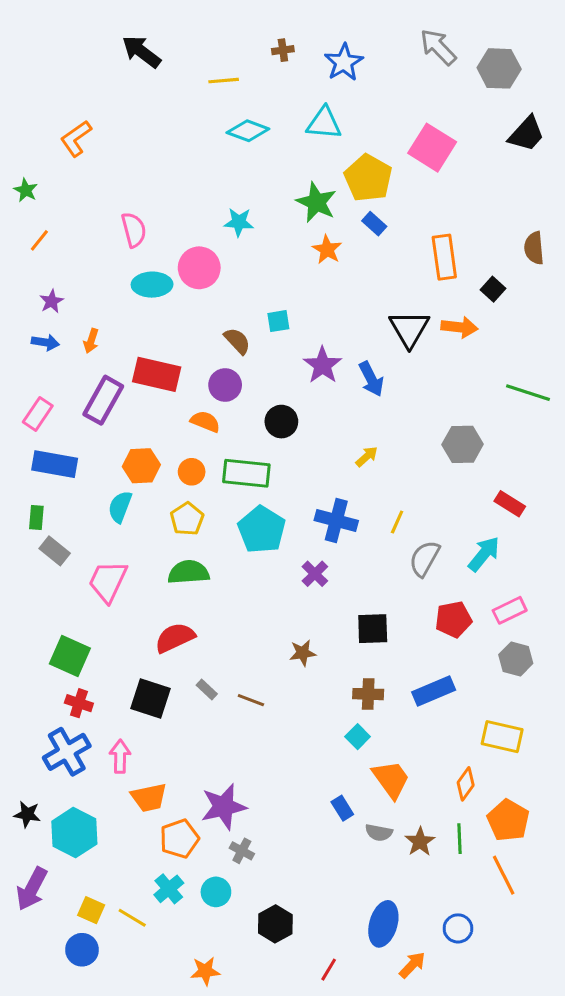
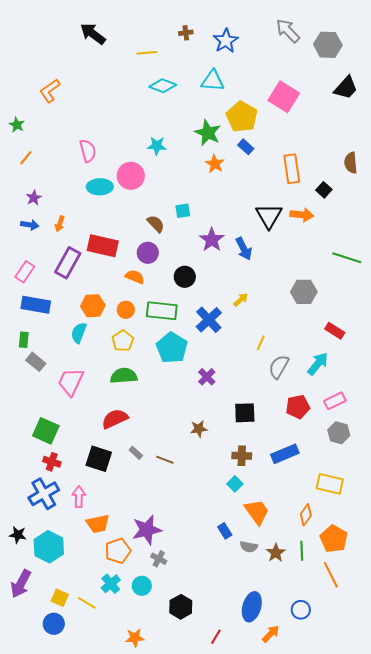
blue cross: (336, 520) -> (209, 320), moved, turned 32

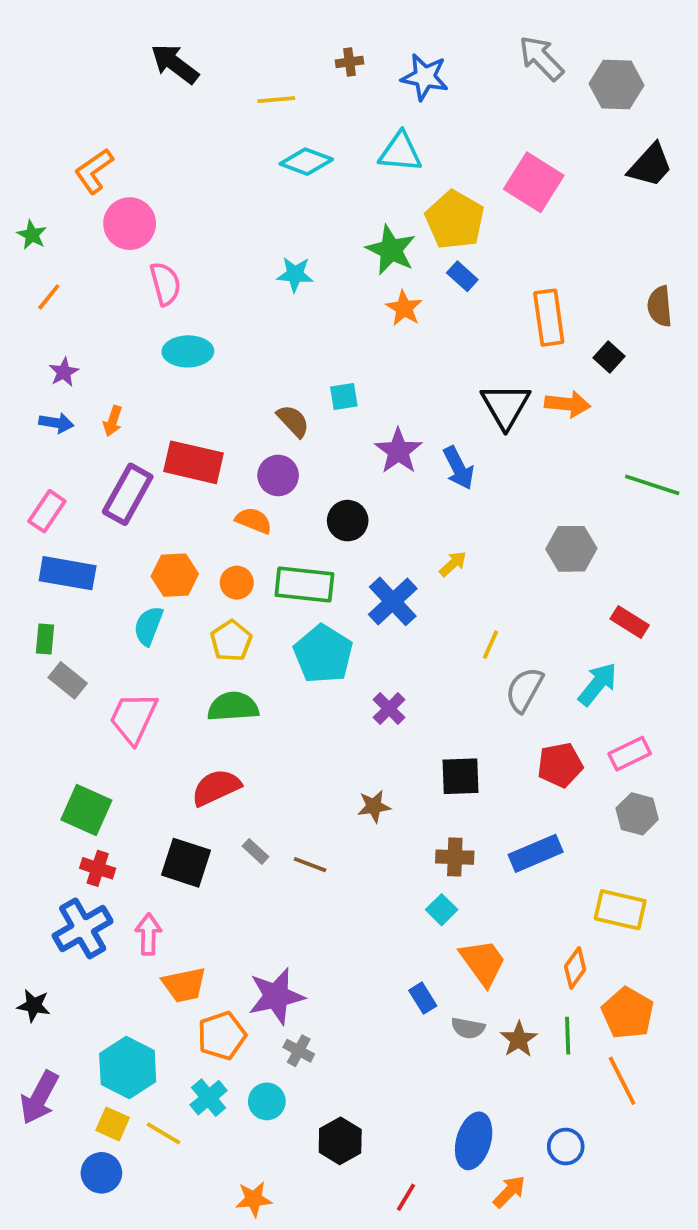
blue star: (226, 41) -> (425, 77), turned -30
pink circle: (131, 176) -> (130, 224), moved
cyan hexagon: (49, 547) -> (128, 1068), moved

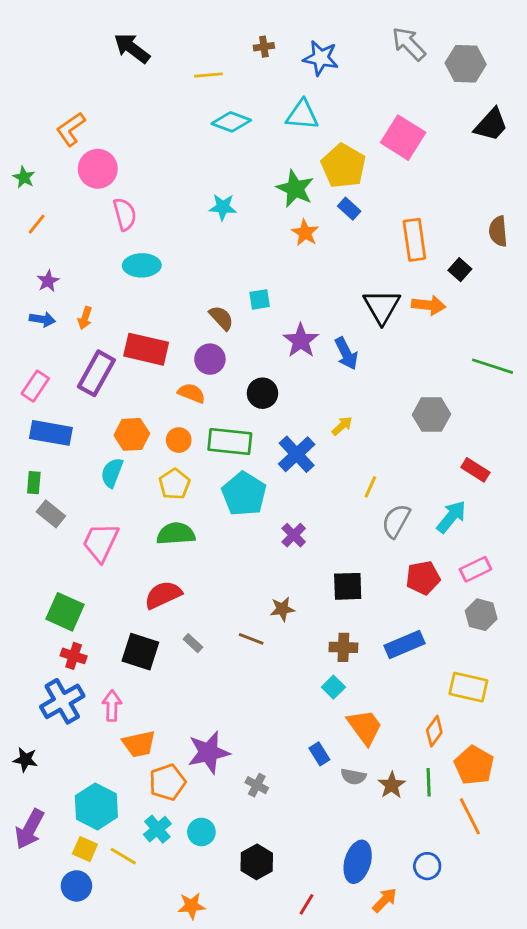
brown line: (310, 865) -> (251, 639), moved
gray cross: (299, 1051) -> (257, 785), moved

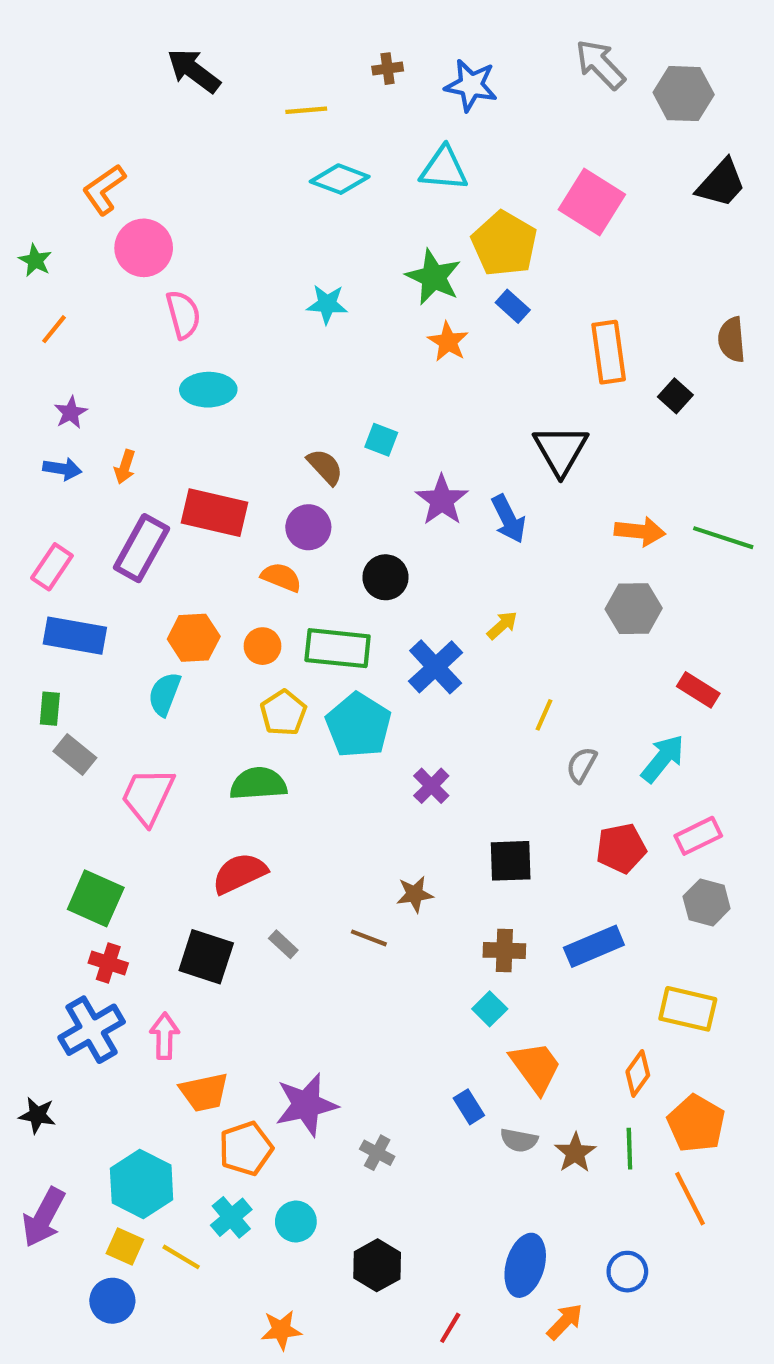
cyan square: (260, 299) -> (381, 440), turned 30
orange arrow: (429, 305) -> (640, 531), moved
yellow pentagon: (174, 484) -> (283, 713), moved
gray semicircle: (396, 521) -> (581, 765), size x0.7

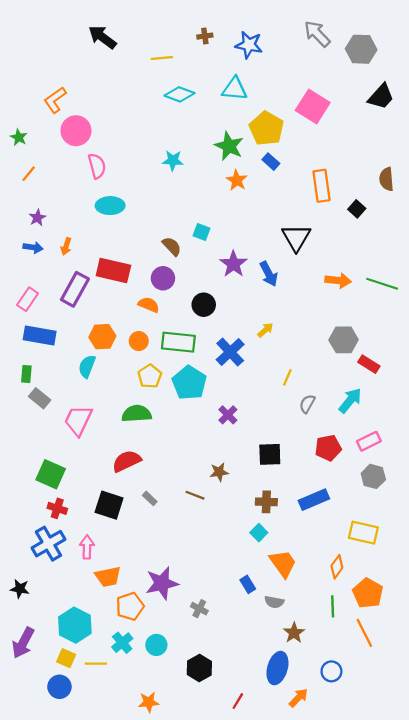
gray hexagon: (634, 609) -> (344, 340), moved
brown star: (575, 1153) -> (294, 633), moved
yellow line: (181, 1257) -> (96, 664), turned -30

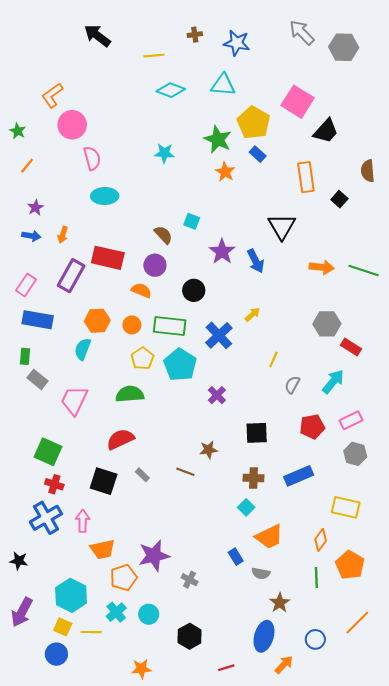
black trapezoid: (381, 97) -> (326, 131), moved
orange trapezoid: (283, 563) -> (269, 537), turned 100
orange line: (364, 633) -> (357, 623), moved, turned 72
red line: (238, 701) -> (226, 668), turned 42

